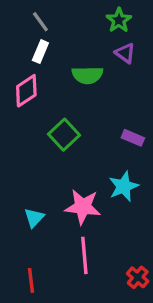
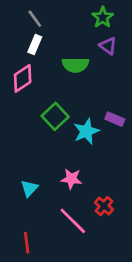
cyan star: (124, 186) -> (86, 131), moved
pink star: (83, 207) -> (71, 179), size x0.7
pink line: (84, 255) -> (73, 221), turned -40
red cross: (138, 277) -> (104, 206), moved

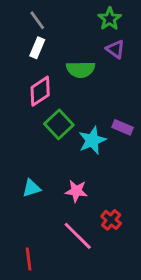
pink diamond: (23, 78) -> (40, 91), moved
cyan triangle: (29, 188) -> (31, 188), moved, turned 30

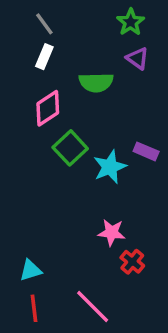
cyan triangle: (31, 188) -> (31, 270), moved
pink star: (76, 191) -> (112, 232), moved
pink line: (78, 236) -> (93, 307), moved

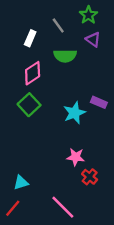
gray line: (44, 24) -> (58, 25), moved
green square: (70, 148) -> (29, 105), moved
red line: (34, 308) -> (13, 208), moved, turned 48

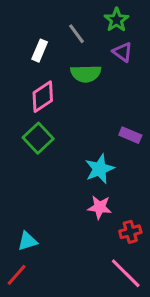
cyan star: (74, 113) -> (100, 169), moved
red cross: (90, 177) -> (130, 232), moved, turned 35
pink line: (63, 207) -> (126, 273), moved

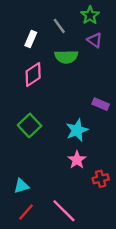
green square: (38, 138) -> (30, 125), moved
pink star: (100, 207) -> (77, 160), turned 30
pink line: (126, 273) -> (64, 211), moved
red line: (17, 275) -> (26, 212), moved

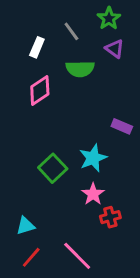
green square: (30, 125) -> (53, 168), moved
red cross: (101, 179) -> (110, 217), moved

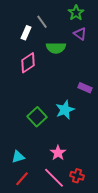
gray line: (71, 31) -> (42, 22), moved
pink star: (93, 194) -> (58, 153), moved
red cross: (110, 217) -> (77, 176), moved, turned 32

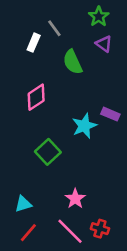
green semicircle: (56, 48) -> (73, 62), turned 66
pink diamond: (28, 63) -> (36, 97), moved
cyan star: (65, 110) -> (84, 126), moved

